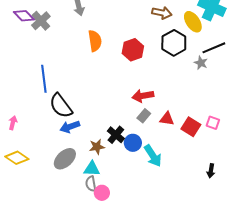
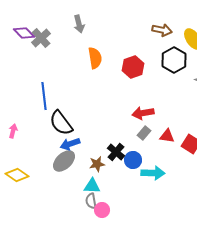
pink arrow: (13, 123) -> (13, 131), moved
cyan arrow: (153, 156) -> (153, 173), turned -55
gray ellipse: (65, 159) -> (64, 161), moved

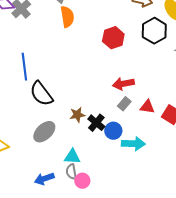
orange semicircle: (95, 58) -> (67, 17), moved
blue arrow: (70, 144) -> (44, 179), moved
brown star: (97, 164) -> (77, 115), moved

